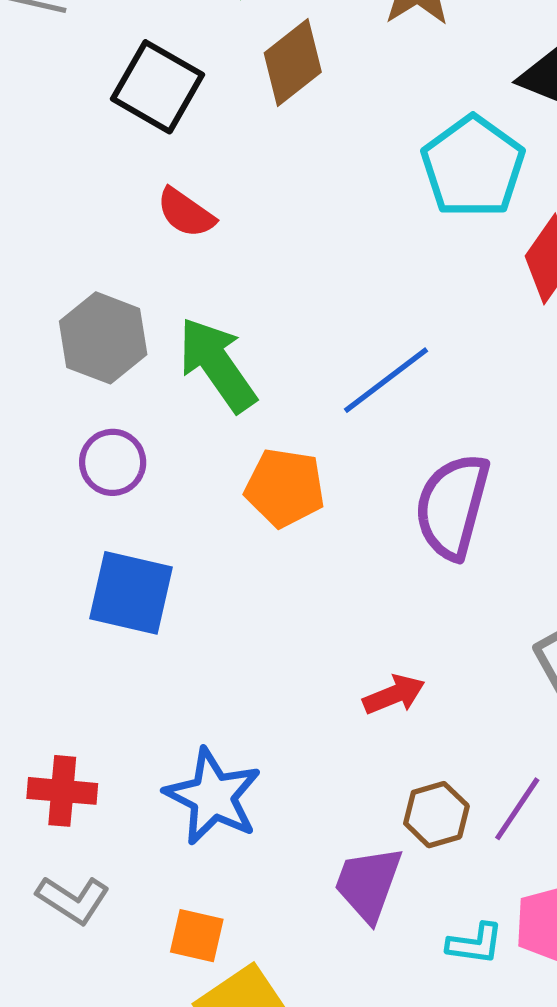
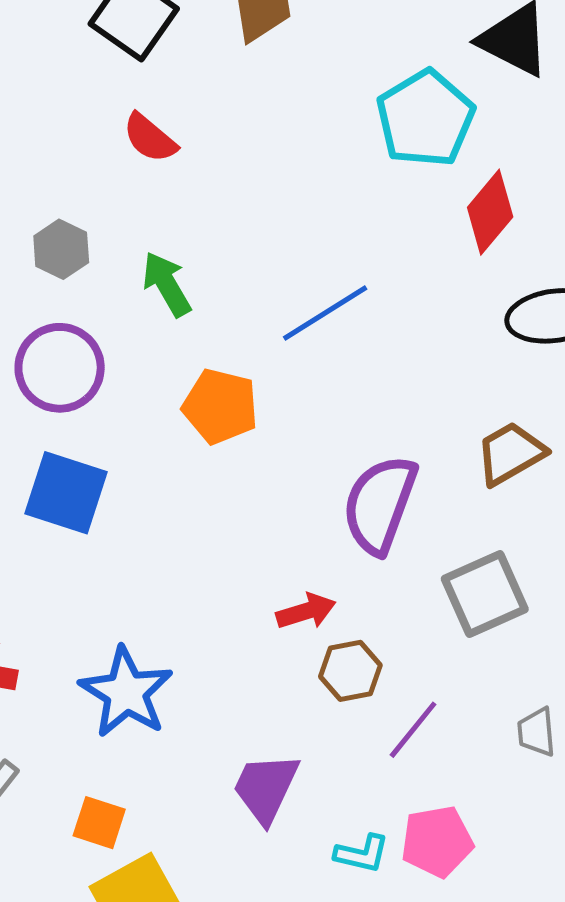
gray hexagon: (103, 338) -> (61, 249), size x0.7
green arrow: (217, 365) -> (167, 284), size x0.7
purple circle: (113, 462) -> (60, 368), size x1.4
purple semicircle: (452, 506) -> (380, 504), moved
brown hexagon: (436, 815) -> (350, 671), moved

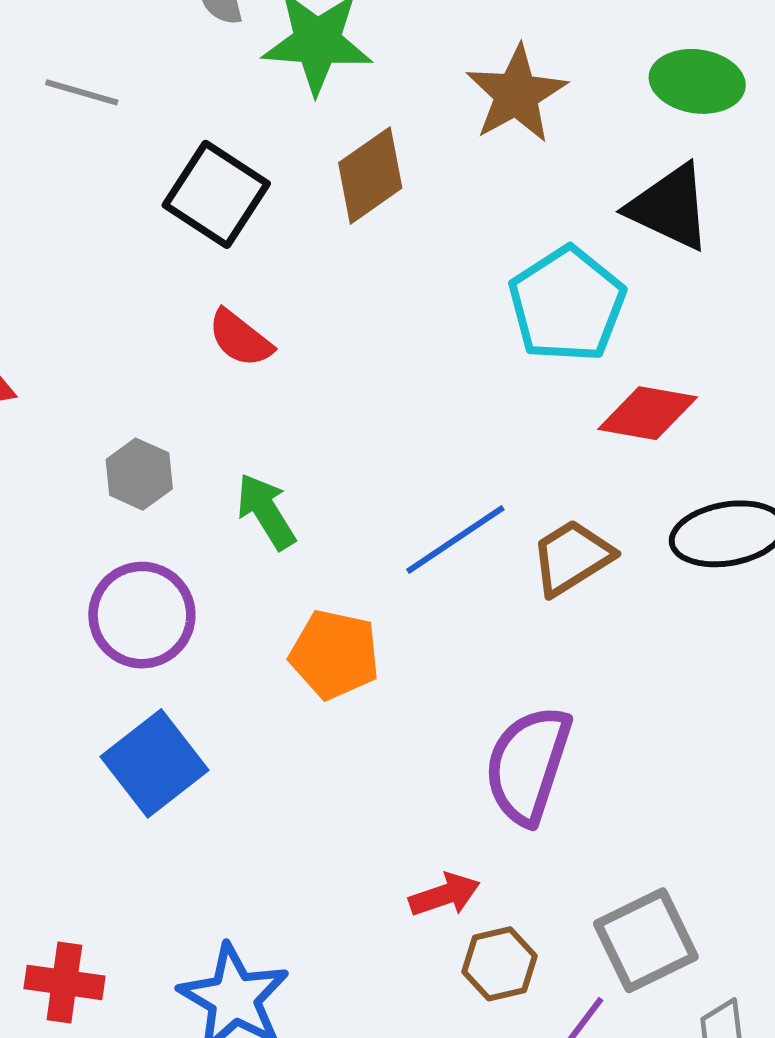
red diamond: (490, 212) -> (648, 413), turned 62
brown trapezoid: (511, 453) -> (572, 557), moved
blue square: (66, 493) -> (154, 763), turned 36
gray square: (485, 594) -> (646, 940), moved

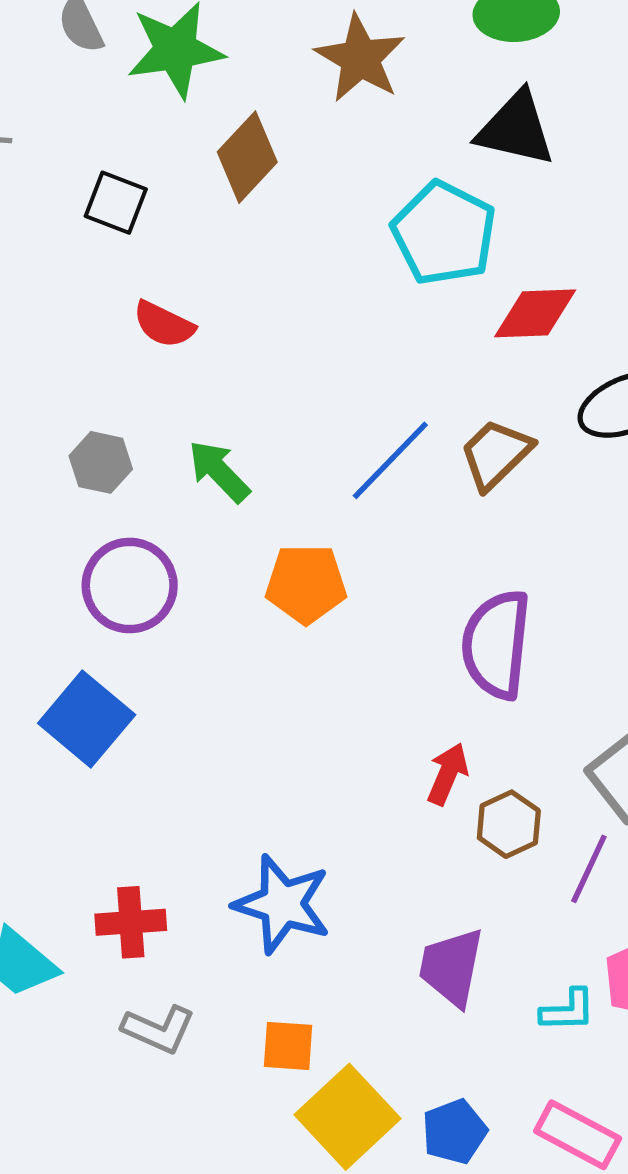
black square: (216, 194) -> (116, 203), size x0.7
blue square: (154, 763) -> (87, 719), moved
red arrow: (445, 895) -> (448, 774), turned -36

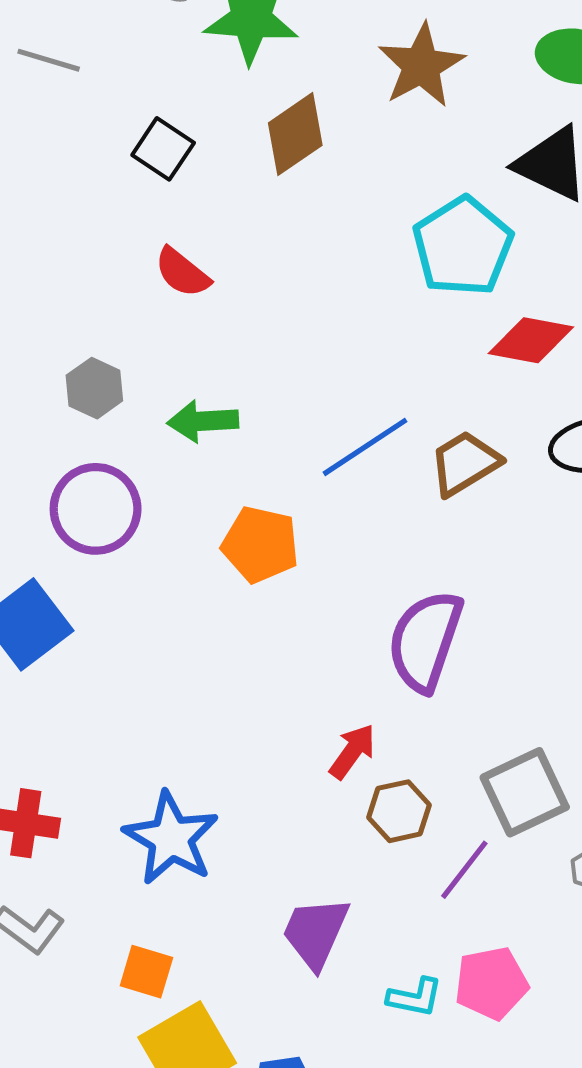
green arrow: (219, 471) -> (203, 421), turned -62

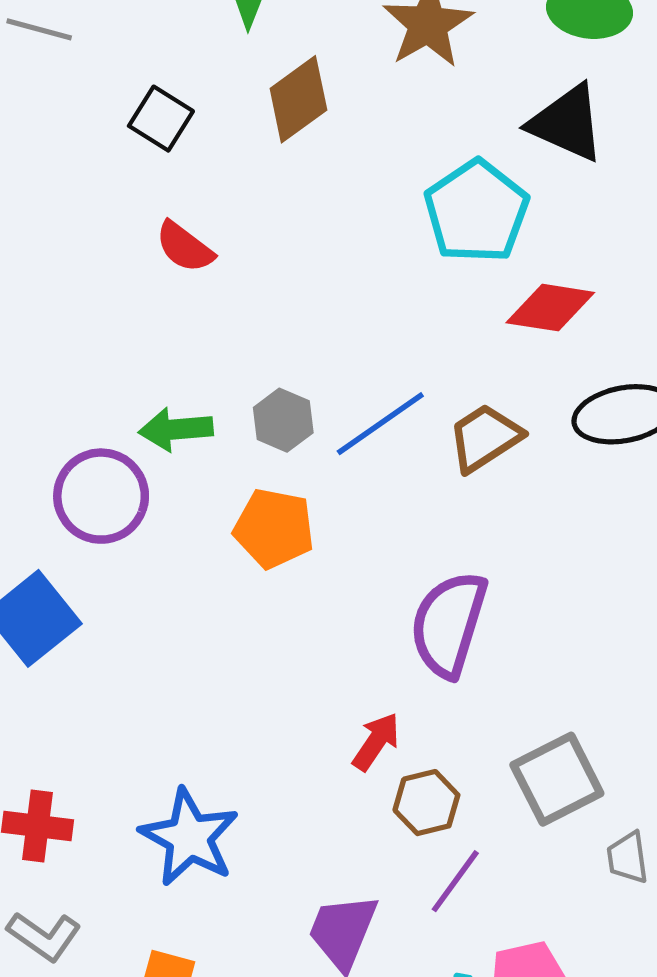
gray hexagon: (94, 388) -> (283, 420), moved
green arrow: (203, 421) -> (176, 429), moved
purple line: (464, 870) -> (455, 881), moved

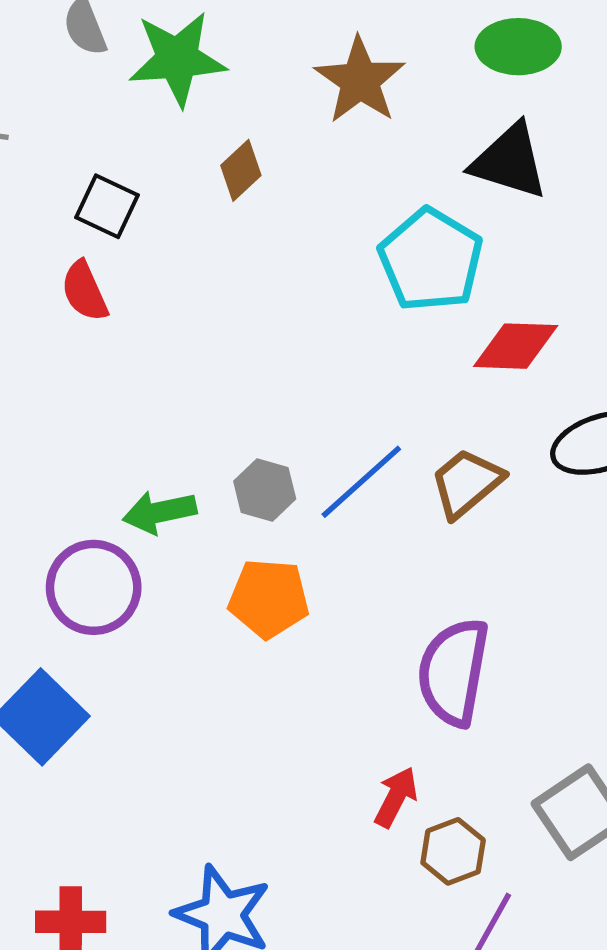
brown diamond: (298, 99) -> (241, 170), size x0.7
red semicircle: (185, 247) -> (85, 291), moved, turned 36

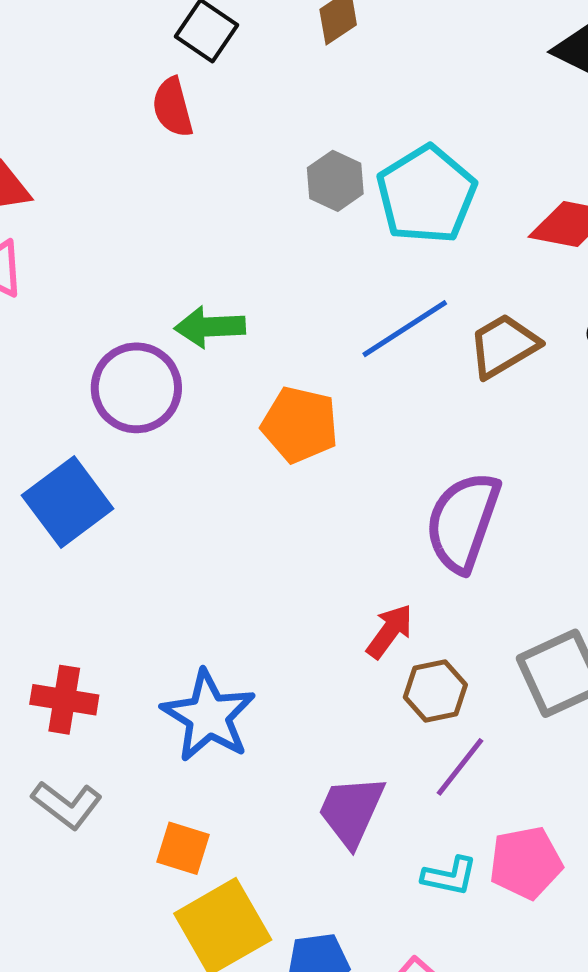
cyan pentagon: (431, 260) -> (426, 195), moved
gray hexagon: (265, 490) -> (335, 181), moved

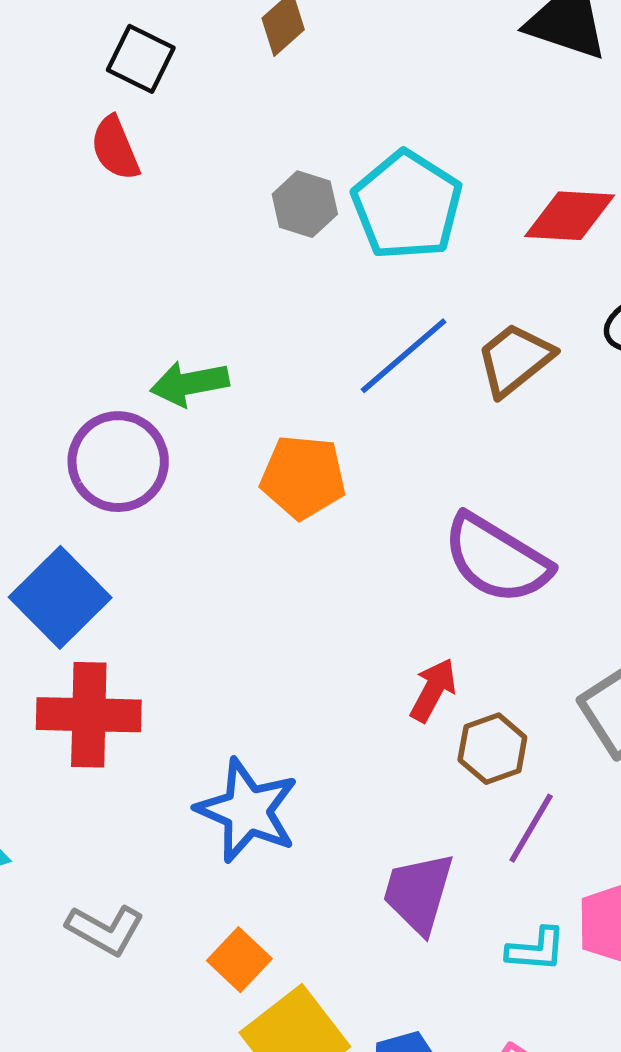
purple semicircle: (463, 522) -> (497, 559), turned -70
red cross: (64, 700) -> (89, 715), moved, size x1.4
orange square: (183, 848) -> (239, 960), turned 34

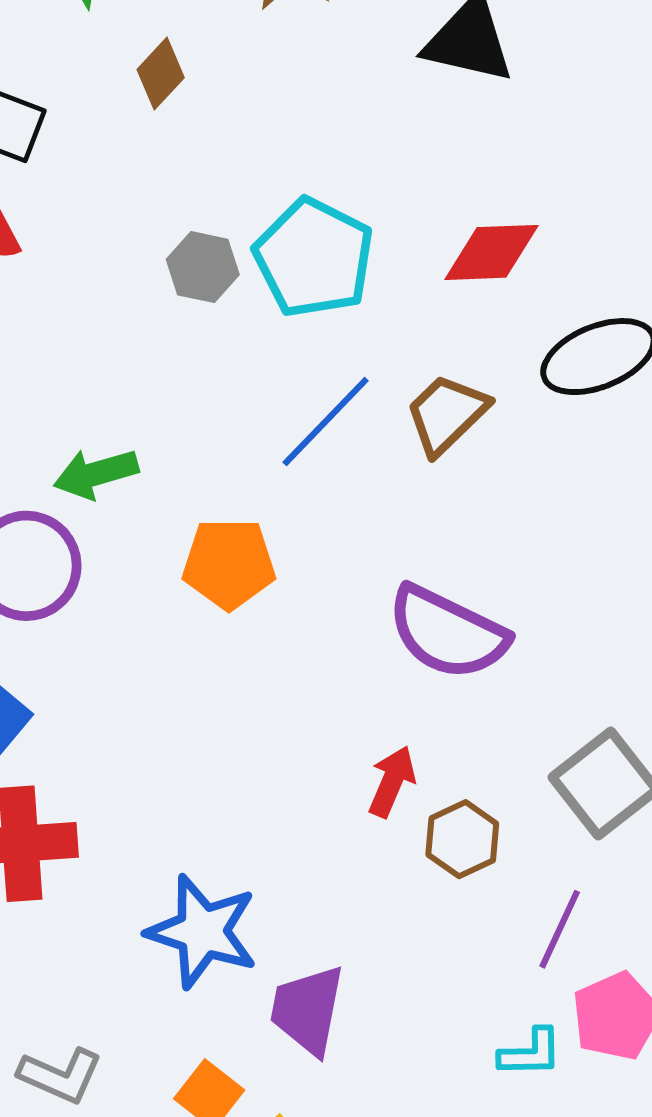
purple line: (531, 828) -> (560, 929), moved
purple trapezoid: (418, 893) -> (308, 1010), moved

